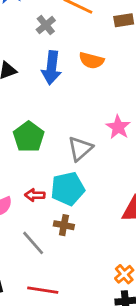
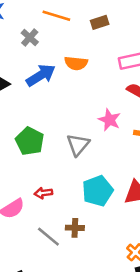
blue arrow: (51, 68) -> (41, 75), turned -120
cyan pentagon: (68, 189) -> (98, 191), moved
brown cross: (64, 225) -> (75, 228), moved

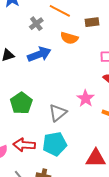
orange semicircle: (76, 63) -> (69, 38), moved
cyan pentagon: (98, 191) -> (55, 144), moved
red arrow: (43, 193) -> (24, 145), size x1.5

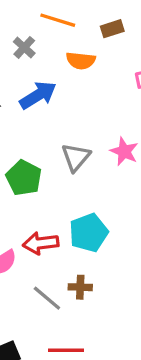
gray triangle: (58, 113) -> (76, 157), moved

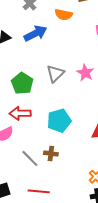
red arrow: (41, 243) -> (20, 113), moved

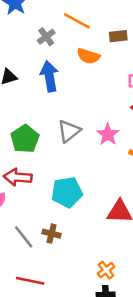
blue arrow: (35, 33) -> (49, 76), turned -80

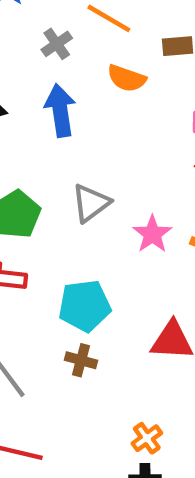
pink star: (108, 134) -> (152, 234), moved
brown cross: (52, 234) -> (81, 360), moved

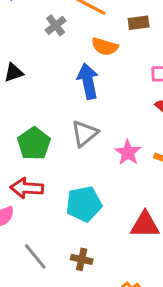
blue arrow: (60, 111) -> (88, 81), moved
brown cross: (81, 360) -> (82, 259), moved

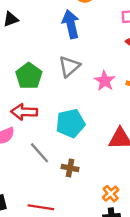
gray line: (35, 256) -> (40, 153), moved

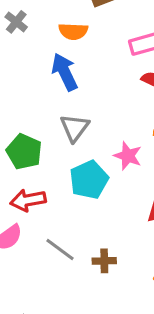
pink star: (105, 81) -> (128, 156), moved
cyan pentagon: (70, 123) -> (89, 180), moved

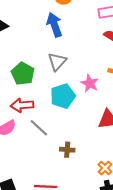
gray line: (60, 249) -> (39, 128), moved

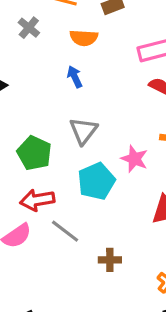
blue arrow: (54, 25) -> (75, 77), size x0.6

